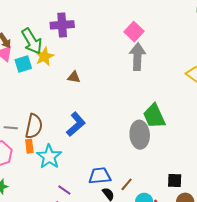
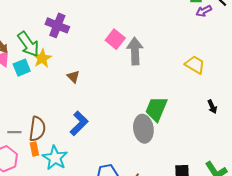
purple cross: (62, 25) -> (57, 25), turned 30
pink square: (134, 32) -> (115, 39), moved
brown triangle: (74, 77) -> (73, 77), turned 40
green trapezoid: (154, 116) -> (156, 109), turned 52

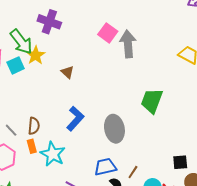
brown semicircle: (37, 129) -> (34, 126), size x0.7
gray ellipse: (143, 129) -> (114, 129), moved
gray line: (14, 132) -> (11, 130), turned 48

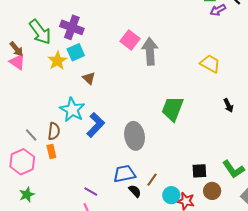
green arrow: (21, 42) -> (40, 32), moved
cyan square: (16, 65) -> (76, 52), moved
cyan star: (53, 154) -> (72, 110), moved

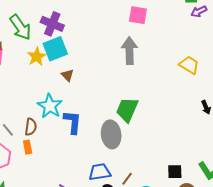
pink square: (130, 40) -> (138, 15), moved, turned -30
cyan square: (76, 52) -> (55, 49), size x1.4
green trapezoid: (173, 109) -> (127, 110), moved
blue L-shape: (96, 125) -> (73, 122), turned -40

